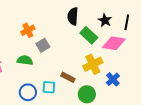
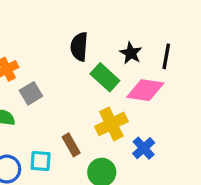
brown rectangle: (68, 77) -> (71, 145), turned 32

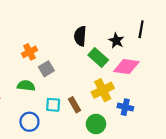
black line: (166, 56) -> (141, 29), moved
blue cross: (144, 148) -> (125, 107), turned -35
cyan square: (41, 161) -> (53, 105), moved

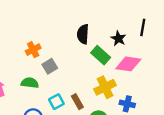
cyan square: (53, 105) -> (56, 102), turned -32

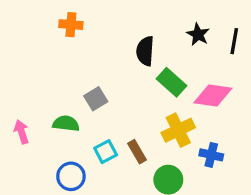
black star: (118, 39) -> (198, 34), moved
orange cross: (33, 50) -> (71, 25), moved, turned 32

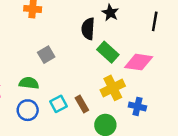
black star: (198, 34) -> (110, 13), moved
gray square: (96, 99) -> (46, 55), moved
blue circle: (71, 176) -> (28, 110), moved

